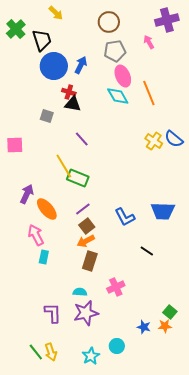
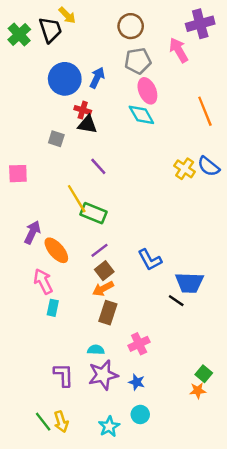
black trapezoid: (42, 40) -> (50, 30), moved
pink arrow: (149, 42) -> (179, 50), size x1.5
orange line: (149, 93) -> (205, 111), moved
blue trapezoid: (163, 211) -> (189, 283), moved
blue star: (144, 327) -> (137, 382), moved

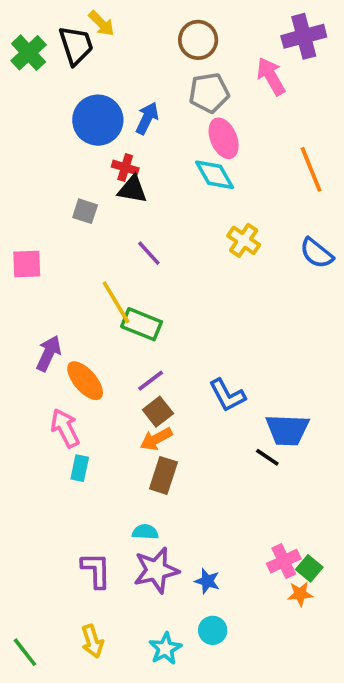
yellow cross: (185, 169) -> (244, 240), moved
pink cross: (139, 344) -> (284, 561), moved
green line: (43, 422) -> (25, 652), moved

